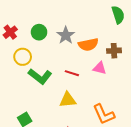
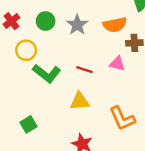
orange semicircle: (88, 44) -> (115, 25), moved

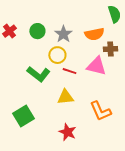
yellow circle: (26, 50) -> (57, 55), moved
pink triangle: (117, 64) -> (96, 66), size x1.5
green square: (29, 124) -> (23, 116), size x1.5

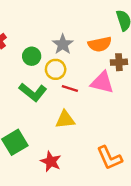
green circle: (37, 31) -> (32, 56), moved
orange L-shape: (100, 111) -> (109, 158), moved
red star: (67, 132) -> (51, 161), moved

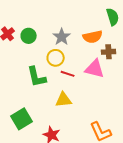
green circle: (32, 56) -> (29, 36), moved
green L-shape: (33, 92) -> (37, 77), turned 40

